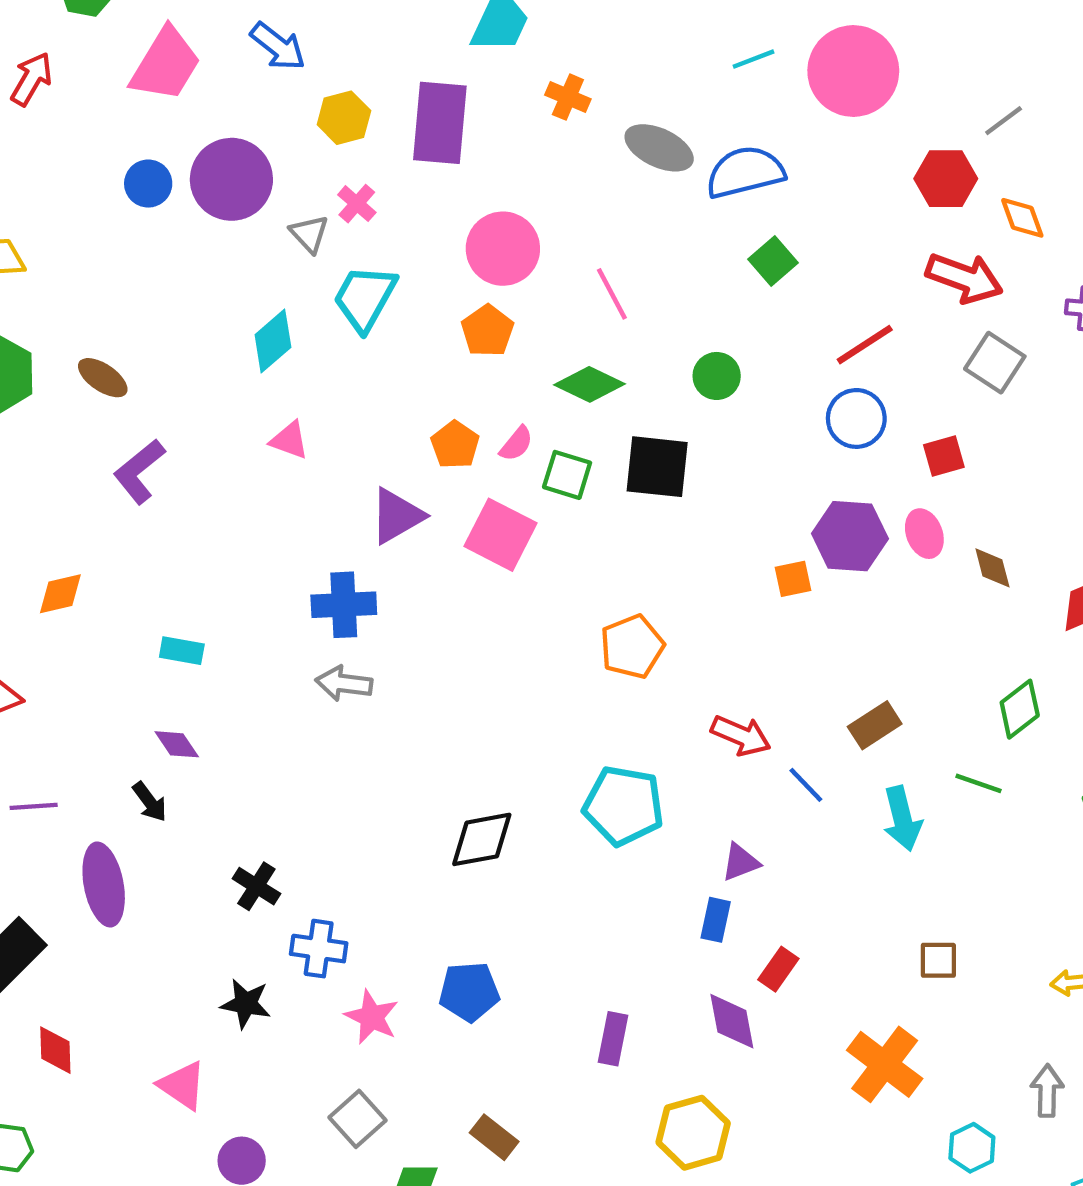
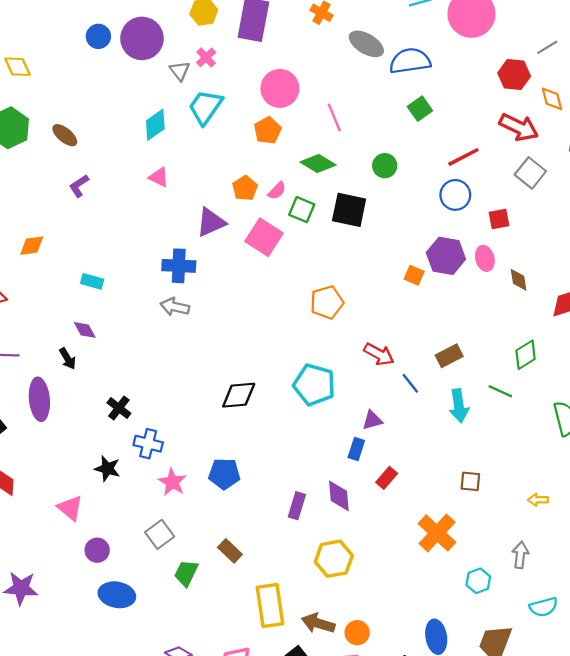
purple L-shape: (139, 471) -> (79, 186), size x0.7
orange square: (793, 579) -> (414, 275), turned 30
purple diamond: (732, 1021) -> (339, 496), moved

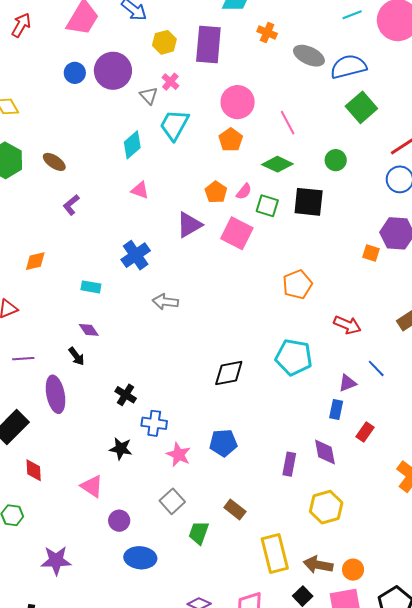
green square: (420, 109) -> (361, 107), size x1.4
blue cross: (179, 266) -> (136, 255), moved, turned -32
blue line: (410, 383) -> (376, 368), moved

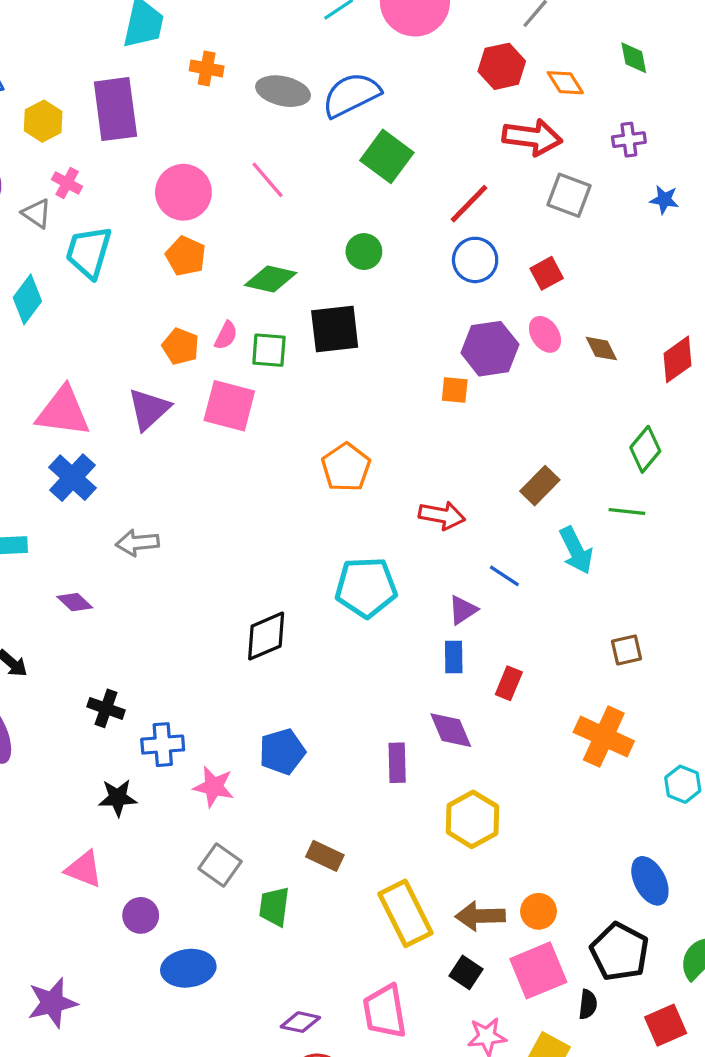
pink line: (288, 123) -> (267, 180), moved
pink triangle: (140, 190) -> (63, 412), moved, size x1.8
purple diamond: (89, 330) -> (75, 602), moved

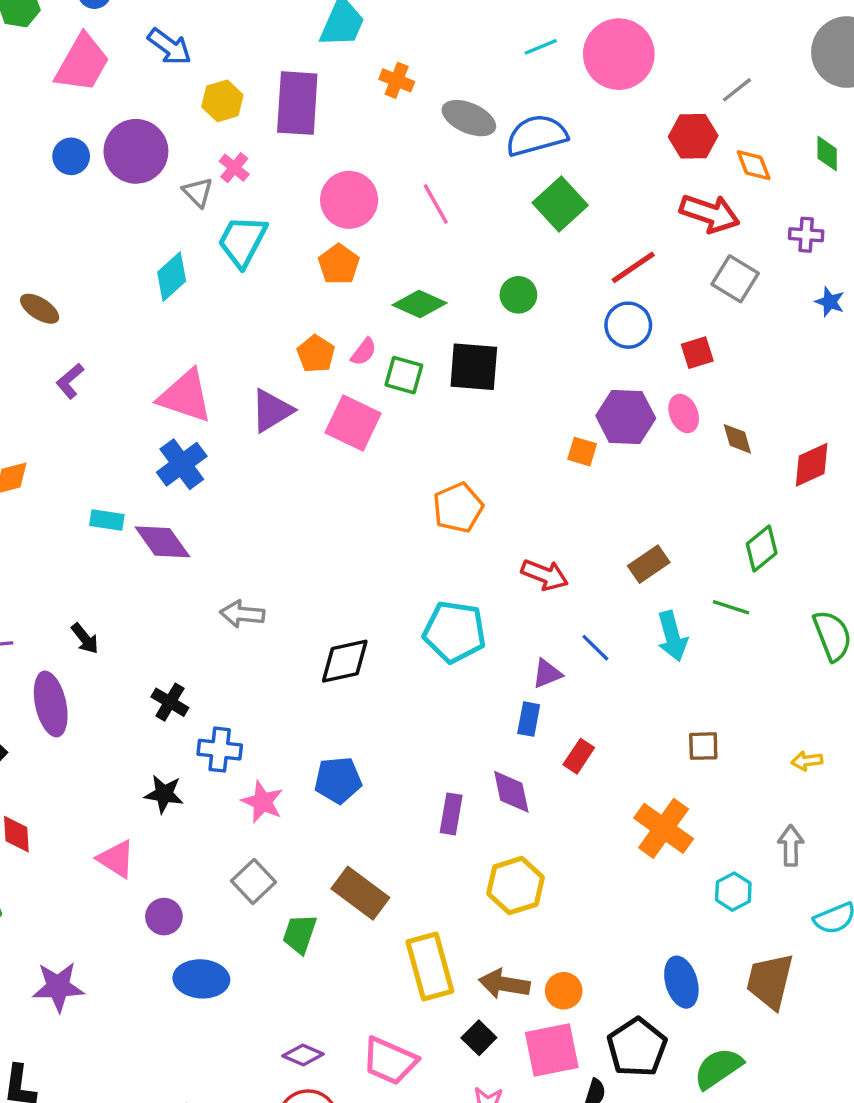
gray arrow: (137, 543) -> (242, 614), moved
purple diamond: (75, 602) -> (162, 542), moved, size x1.6
brown rectangle: (325, 856) -> (360, 893), size x1.5
pink trapezoid: (385, 1011) -> (390, 1061), turned -68

